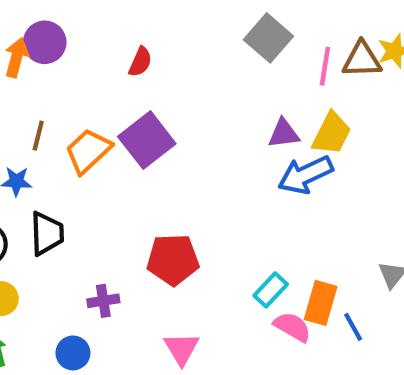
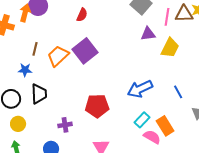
purple triangle: (284, 134) -> (148, 34), moved
blue arrow: (305, 175) -> (140, 89), moved
orange rectangle: (321, 303) -> (165, 126), turned -48
blue line: (353, 327) -> (178, 92), moved

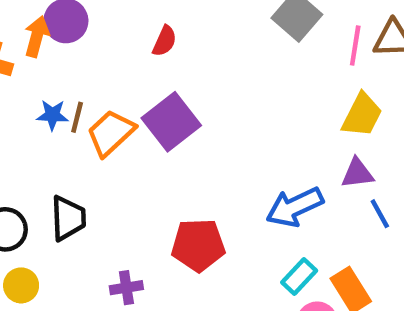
purple triangle: (148, 34) -> (357, 173), moved
brown line: (35, 49) -> (77, 117), moved
blue star: (25, 70) -> (52, 115), moved

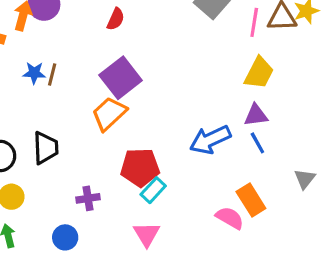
orange trapezoid: (111, 133) -> (109, 114), moved
blue line: (380, 214) -> (257, 143), moved
cyan rectangle: (299, 276) -> (153, 190), moved

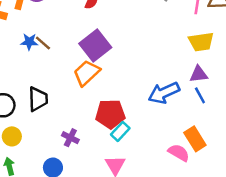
yellow trapezoid: (259, 73) -> (201, 42), turned 55
brown line: (52, 74) -> (43, 43), turned -63
purple cross: (88, 198) -> (70, 138), turned 35

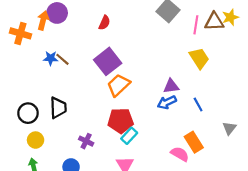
yellow trapezoid: (201, 42) -> (199, 58), turned -115
orange trapezoid: (87, 73) -> (118, 85), moved
purple triangle: (199, 74) -> (171, 86), moved
blue arrow: (164, 93) -> (167, 102), size x0.7

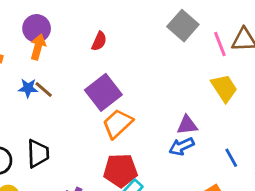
orange arrow: (43, 21) -> (38, 47), moved
pink line: (196, 25) -> (220, 44), turned -30
blue line: (198, 104) -> (231, 158), moved

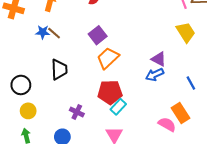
purple square: (103, 92) -> (98, 35), size x0.7
purple triangle: (187, 125) -> (159, 59), turned 35
black trapezoid: (38, 153) -> (59, 69), moved

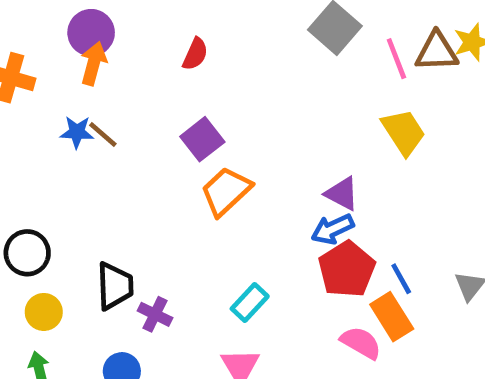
black trapezoid: (59, 69) -> (115, 286), moved
blue line: (191, 83) -> (401, 279), moved
red pentagon: (110, 92) -> (347, 269), moved, turned -30

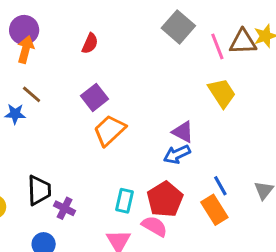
blue star: (77, 132) -> (15, 114), moved
red pentagon: (347, 269) -> (165, 199), moved
cyan rectangle: (250, 302) -> (124, 201), turned -30
pink semicircle: (361, 343) -> (154, 226), moved

